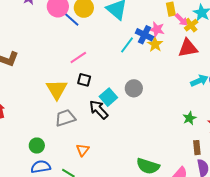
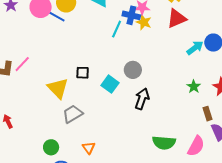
pink line: (78, 57) -> (22, 64), moved
black arrow: (99, 110) -> (142, 99), moved, turned 75
orange triangle: (83, 150) -> (89, 148), moved

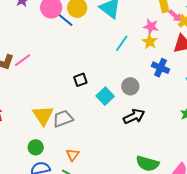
blue cross: (131, 15) -> (161, 68), moved
black square: (83, 73) -> (80, 80), turned -32
yellow triangle: (58, 88) -> (43, 115), moved
black arrow: (142, 99) -> (134, 116), turned 35

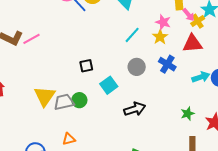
gray circle: (130, 86) -> (137, 67), moved
green circle: (36, 147) -> (79, 100), moved
orange triangle: (73, 155) -> (69, 139), turned 32

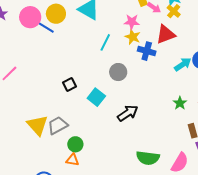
yellow cross: (198, 21) -> (174, 11), moved
blue cross: (167, 64) -> (147, 51), moved
green circle: (79, 100) -> (75, 144), moved
orange triangle: (69, 139) -> (72, 160), turned 40

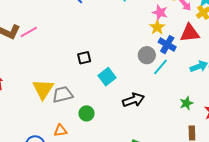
cyan line: (105, 42) -> (161, 67), moved
gray circle: (118, 72) -> (147, 55), moved
green circle: (75, 144) -> (86, 113), moved
orange triangle: (72, 160) -> (60, 130), moved, turned -32

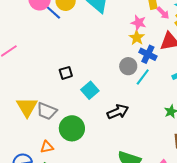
gray trapezoid: (63, 94) -> (47, 111), turned -140
green circle: (86, 113) -> (72, 128), size x1.6

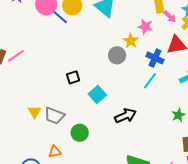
yellow star: (137, 38) -> (131, 41), moved
gray circle: (128, 66) -> (117, 55), moved
yellow triangle: (27, 107) -> (35, 112), size x0.6
green circle: (72, 128) -> (80, 133), size x0.7

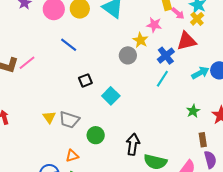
blue line: (60, 17) -> (69, 45), moved
blue cross: (155, 58) -> (166, 56), turned 30
black arrow: (125, 116) -> (133, 144), moved, turned -55

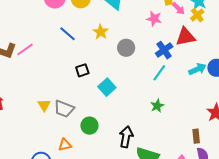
yellow star: (141, 40) -> (101, 32), moved
green star: (193, 111) -> (157, 106), moved

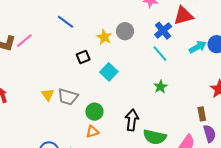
yellow star: (101, 32) -> (104, 37), moved
cyan line: (159, 73) -> (160, 54), turned -72
orange triangle: (65, 145) -> (92, 132), moved

